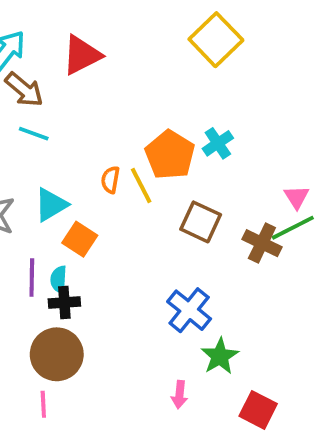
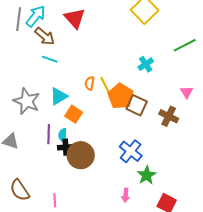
red triangle: (82, 55) -> (75, 18), turned -45
orange pentagon: (170, 155) -> (121, 96), moved
green line: (293, 228) -> (185, 45), moved
brown circle: (57, 354) -> (81, 155), moved

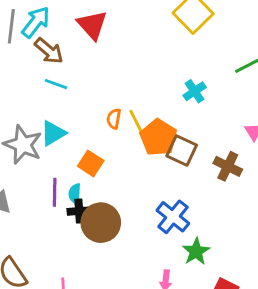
cyan triangle: (59, 96) -> (53, 133), moved

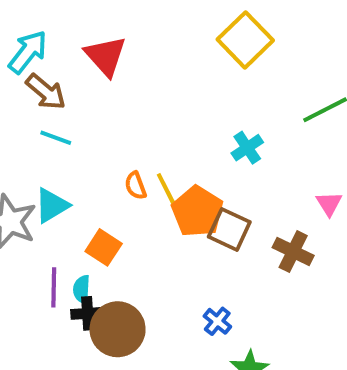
orange semicircle: (114, 119) -> (136, 186), turned -30
blue cross: (173, 217) -> (217, 321), size x0.6

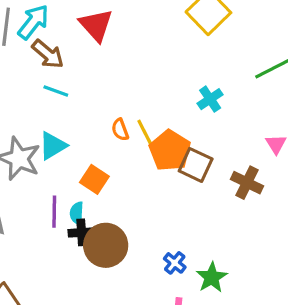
blue cross: (217, 321) -> (175, 263), moved

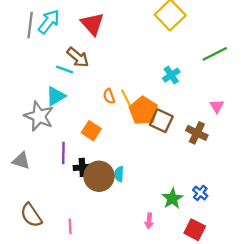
brown arrow: (48, 54) -> (78, 57), moved
cyan triangle: (53, 146) -> (56, 96), moved
cyan semicircle: (77, 213) -> (119, 174), moved
blue cross: (175, 263) -> (200, 193), moved

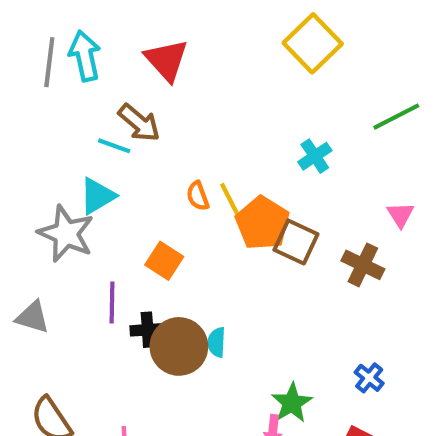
cyan arrow: (49, 22) -> (85, 56), turned -50
green star: (172, 199) -> (292, 403), moved

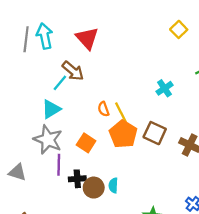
yellow square: (313, 43) -> (179, 29), moved, size x0.6
cyan line: (114, 146) -> (60, 83), turned -70
orange pentagon: (263, 223) -> (123, 134), moved
gray star: (66, 234) -> (48, 140), moved
brown circle: (179, 346) -> (94, 188), size x0.7

